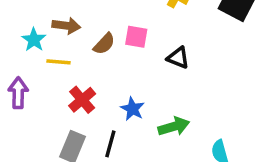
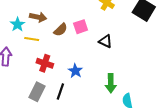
pink square: (136, 37) -> (81, 27), turned -32
red cross: (82, 100) -> (45, 63), turned -35
green arrow: (174, 126) -> (111, 83), moved, turned 102

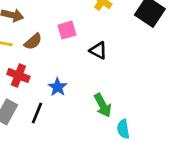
brown semicircle: (61, 30) -> (33, 42), moved
green arrow: (111, 83) -> (103, 105), turned -30

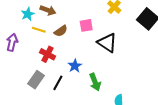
black triangle: (98, 50) -> (107, 43), size x1.5
green arrow: (103, 105) -> (95, 82), moved

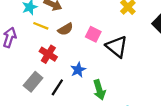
pink square: (86, 25) -> (93, 34), moved, turned 32

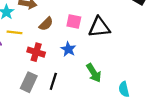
yellow line: (41, 26) -> (15, 32), moved
black triangle: (117, 47) -> (99, 27), turned -30
blue star: (78, 70) -> (68, 49), moved

